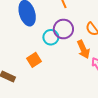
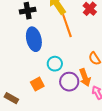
purple circle: (63, 29) -> (69, 82), moved

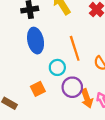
orange line: (67, 26) -> (75, 48), moved
orange arrow: (85, 77) -> (87, 98), moved

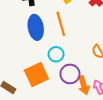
orange line: (75, 48) -> (61, 24), moved
orange square: (38, 89) -> (36, 74), size x1.6

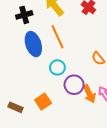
orange square: (36, 74) -> (43, 102), moved, size x0.7

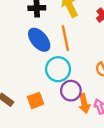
blue ellipse: (33, 44) -> (39, 40), turned -35
cyan circle: (57, 67) -> (58, 69), size x1.5

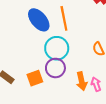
purple circle: (71, 91) -> (55, 68), moved

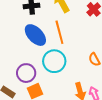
purple circle: (55, 68) -> (26, 73), moved

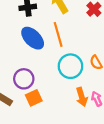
cyan circle: (54, 61) -> (70, 66), moved

